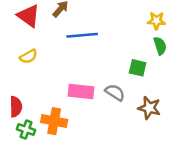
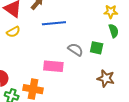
yellow semicircle: (28, 56) -> (13, 32), moved
gray semicircle: (115, 92) -> (75, 50), moved

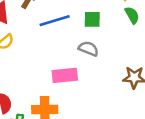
green square: (97, 48) -> (92, 19), moved

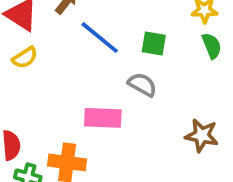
blue line: (55, 21) -> (100, 38), turned 48

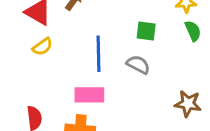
blue line: (100, 38) -> (99, 54), moved, turned 52
pink rectangle: (103, 118) -> (89, 95), moved

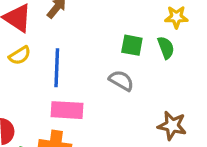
green semicircle: (193, 31) -> (166, 48), moved
blue line: (99, 54) -> (57, 68), moved

